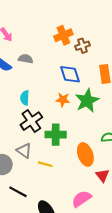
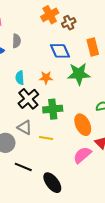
gray semicircle: (26, 59) -> (17, 41), turned 88
orange star: (63, 100) -> (46, 78), moved
green star: (87, 101) -> (79, 74), turned 30
pink semicircle: (81, 199) -> (82, 155), moved

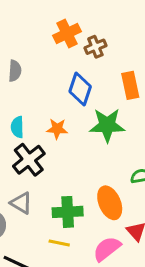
blue diamond: (60, 51) -> (80, 89), turned 40
green cross: (53, 109) -> (68, 212), moved
yellow line: (46, 138) -> (59, 243), moved

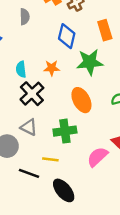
gray semicircle: (15, 71) -> (25, 17), moved
orange ellipse: (110, 203) -> (81, 100), moved
yellow line: (59, 243) -> (50, 159), moved

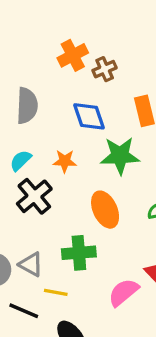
gray semicircle: (25, 17) -> (27, 106), moved, size x1.5
blue diamond: (67, 36) -> (89, 116), turned -35
cyan semicircle: (21, 69) -> (21, 160), turned 49
gray triangle: (29, 127) -> (31, 264), moved

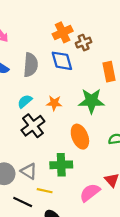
blue diamond: (89, 116) -> (62, 61), moved

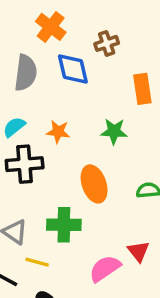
orange cross: (63, 32) -> (51, 27), moved, turned -30
green star: (91, 101) -> (114, 131), size x0.7
black cross: (33, 126) -> (25, 164), turned 30

